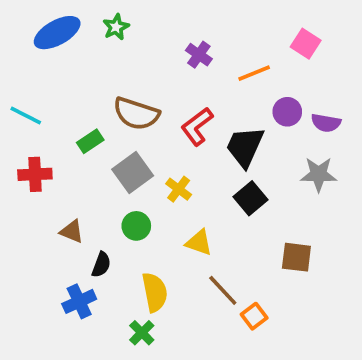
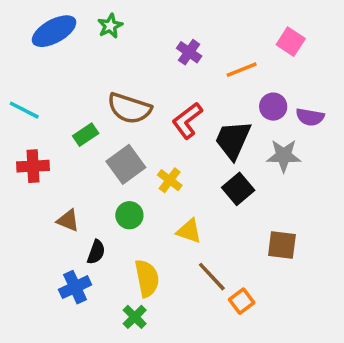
gray star: (319, 174) -> (284, 156), moved

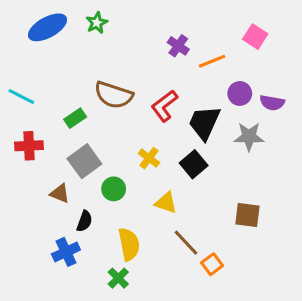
purple cross: (189, 52) -> (178, 46), moved
gray square: (126, 164) -> (84, 161), moved
black square: (238, 189) -> (194, 164), moved

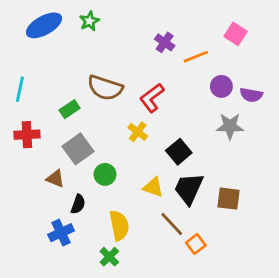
cyan line: (21, 97) -> (20, 89), turned 75
black trapezoid: (204, 123) -> (189, 189), moved
yellow cross: (149, 158) -> (138, 132), moved

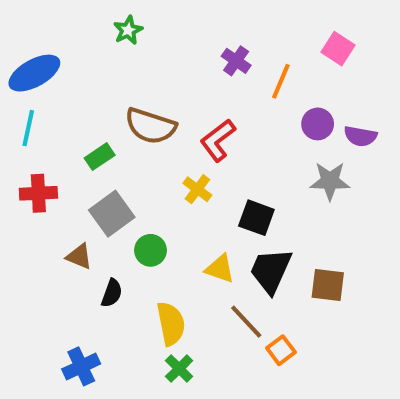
blue ellipse: (44, 25) -> (34, 73), moved
orange line: (196, 57) -> (281, 81), turned -45
black square: (179, 152) -> (256, 218), turned -30
blue cross: (61, 233) -> (81, 366), moved
green cross: (109, 257) -> (179, 369), moved

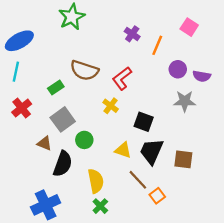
green star: (128, 30) -> (72, 17), size x1.6
red cross: (38, 193) -> (22, 108), turned -36
black semicircle: (112, 293) -> (63, 164), size x1.6
blue cross: (81, 366) -> (46, 205), size x1.4

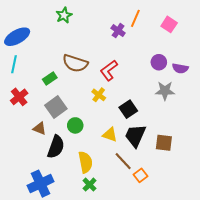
green star: (72, 17) -> (64, 15), size x0.7
orange line: (157, 45) -> (135, 18), moved
black square: (144, 122) -> (128, 109), turned 36

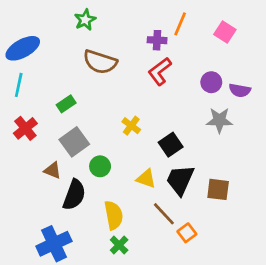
purple cross: (118, 31) -> (157, 40), turned -32
brown semicircle: (75, 63) -> (100, 62), moved
red L-shape: (109, 70) -> (160, 71), moved

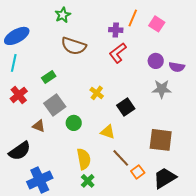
pink square: (225, 32) -> (157, 24), moved
black trapezoid: (180, 180) -> (165, 178), moved, turned 35
brown square: (218, 189) -> (161, 140), size x1.4
black semicircle: (74, 195) -> (20, 151), moved, turned 35

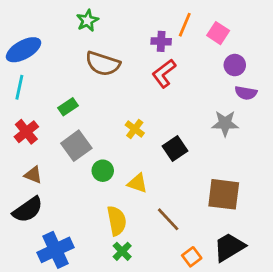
purple circle: (156, 61) -> (235, 65), moved
brown triangle: (39, 126) -> (33, 175), moved
yellow triangle: (108, 132) -> (137, 183), moved
orange square: (138, 172) -> (192, 257), moved

